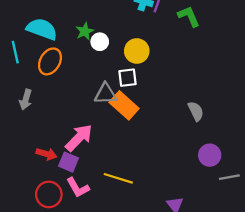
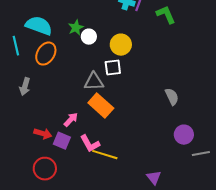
orange rectangle: (124, 105) -> (101, 106), moved
pink arrow: (79, 138) -> (71, 120), size x0.6
pink L-shape: (78, 188) -> (90, 144), moved

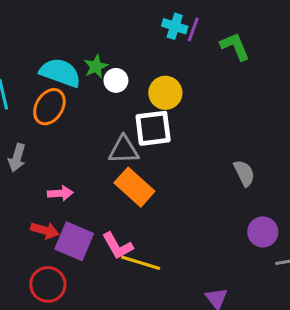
cyan semicircle: (39, 26) -> (60, 73), moved
white square: (113, 68) -> (153, 128), size x1.4
pink arrow: (71, 120) -> (60, 193), moved, turned 42
purple square: (62, 141) -> (74, 241), size x1.4

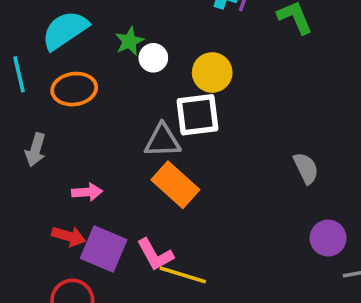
cyan semicircle: (60, 73) -> (65, 30), moved, turned -54
orange ellipse: (49, 107) -> (74, 89), turned 51

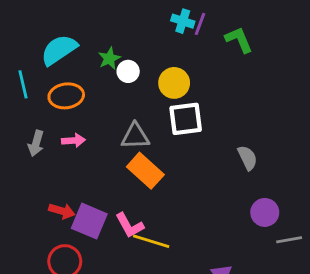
white square: (197, 115) -> (186, 119), moved
pink arrow: (87, 192) -> (73, 140), moved

